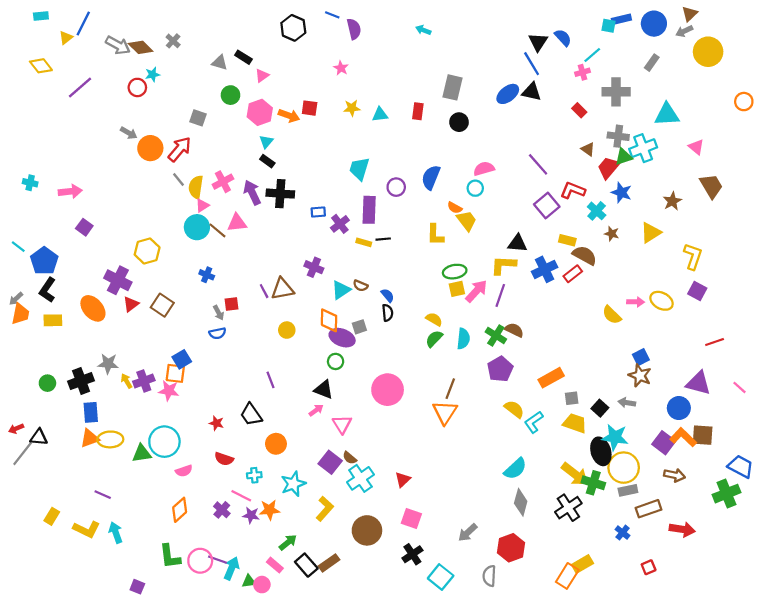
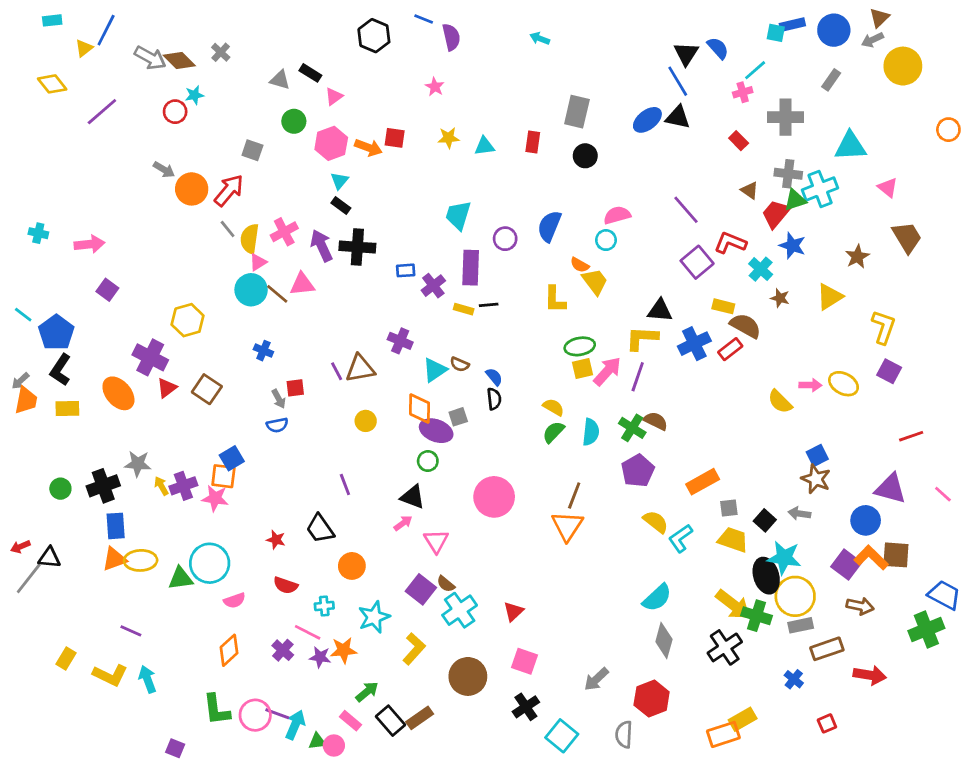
orange rectangle: (567, 576) -> (723, 734), turned 40

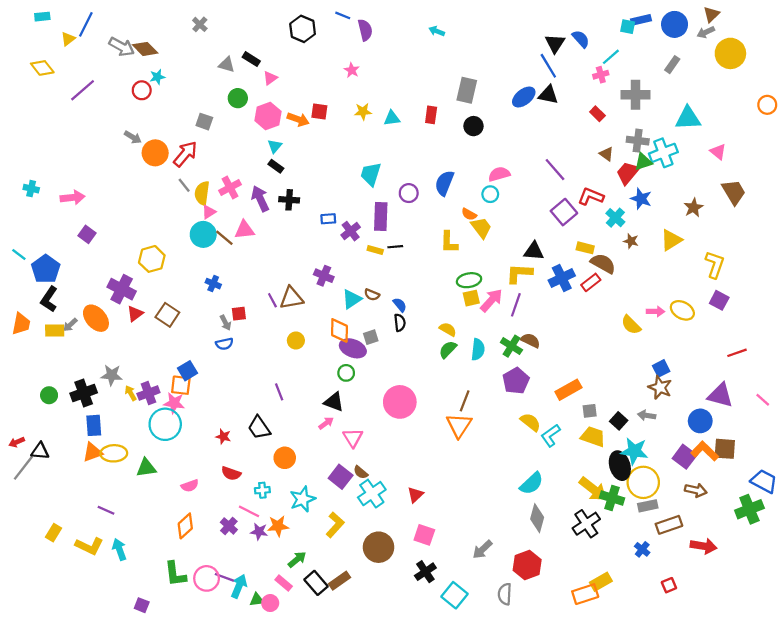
gray cross: (221, 52) -> (200, 24), moved
black cross: (357, 247) -> (289, 200), size x0.7
gray arrow: (20, 381) -> (70, 325), moved
cyan circle: (210, 563) -> (165, 424), moved

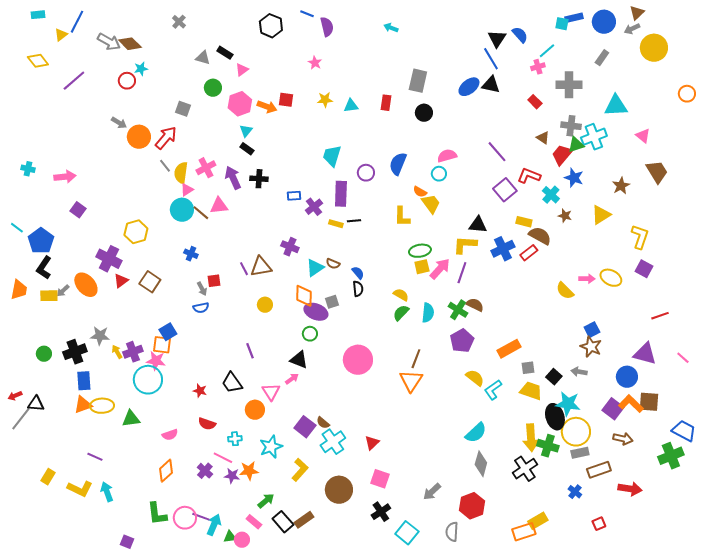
pink triangle: (353, 438) -> (271, 392), moved
yellow arrow: (593, 489) -> (531, 438), turned 48

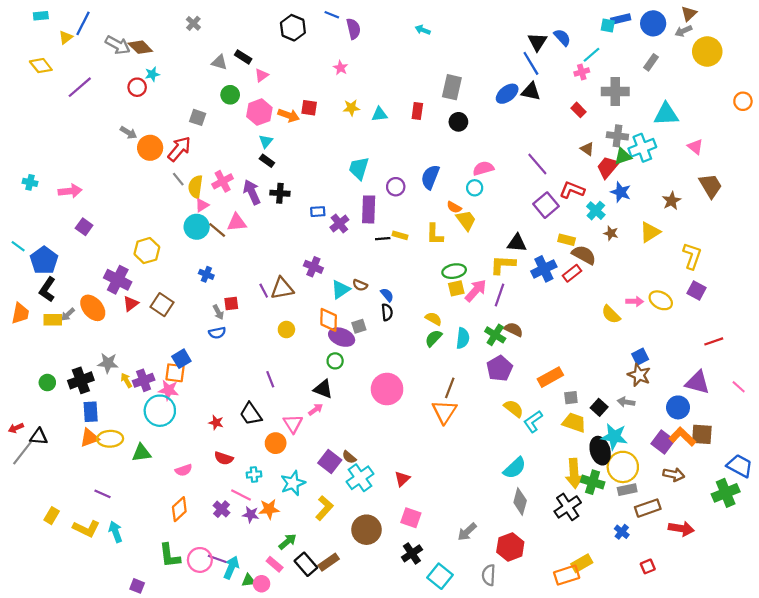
yellow rectangle: (336, 224) -> (400, 235), moved

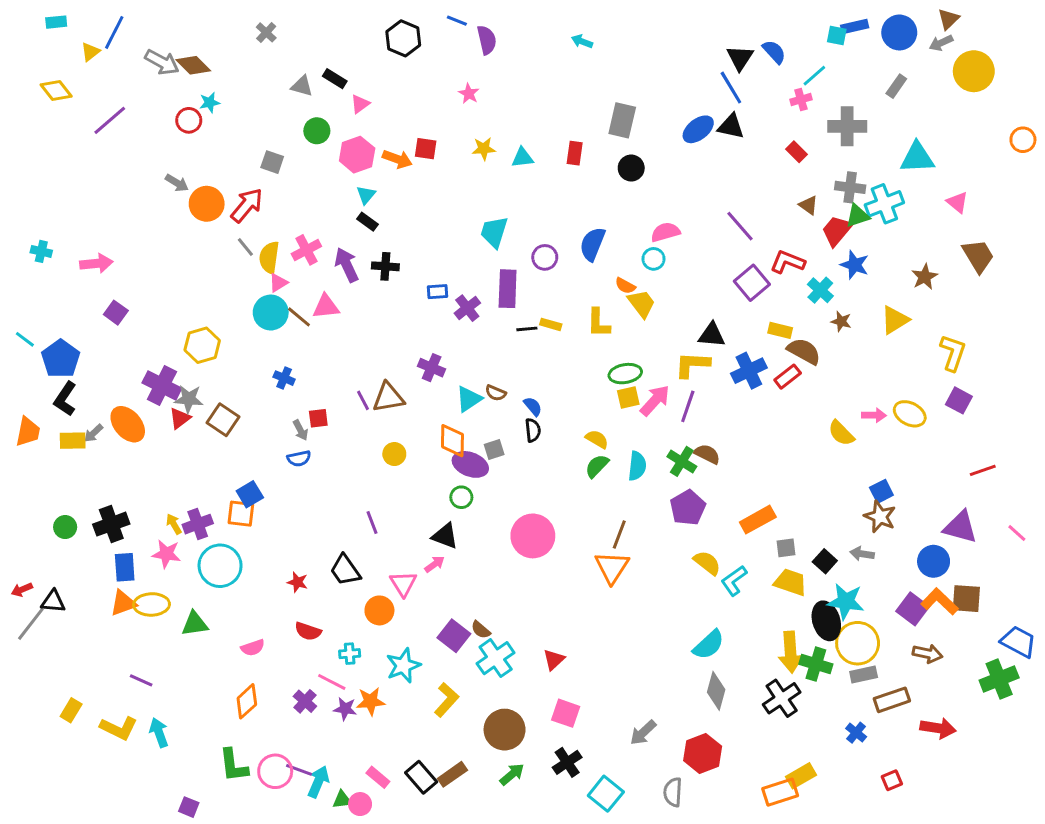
gray star: (108, 363) -> (189, 399), moved
pink star: (168, 390) -> (166, 554), moved
green arrow: (287, 542) -> (512, 774), moved

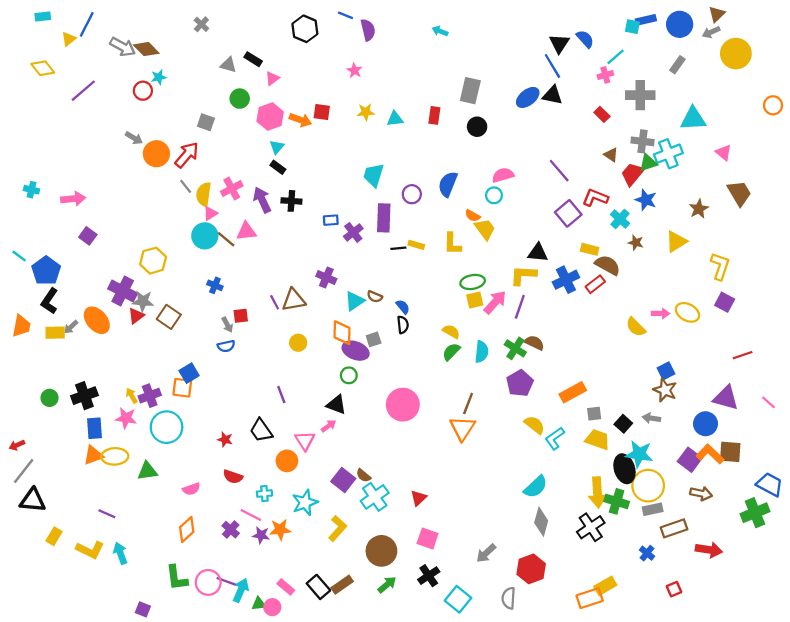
black triangle: (53, 601) -> (33, 500), moved, size x1.4

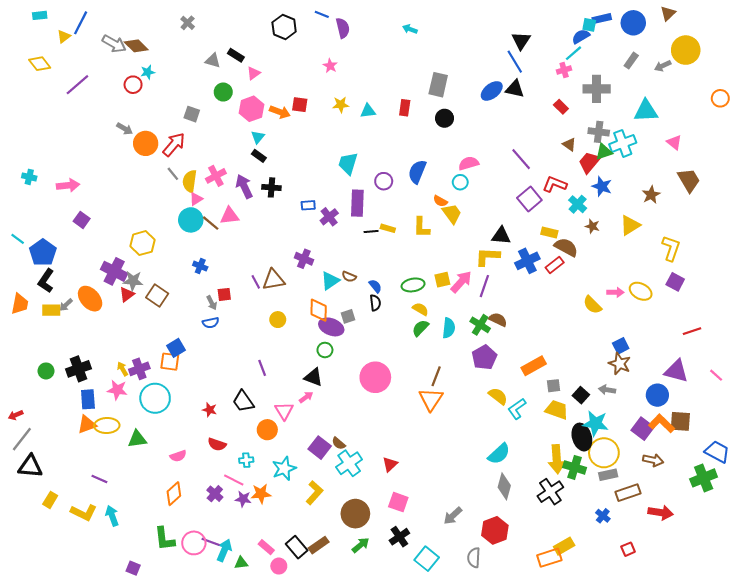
gray arrow: (711, 32) -> (663, 66), moved
blue semicircle: (585, 39) -> (581, 36), moved, turned -78
green ellipse: (473, 282) -> (413, 285), moved
pink circle: (272, 607) -> (279, 566), moved

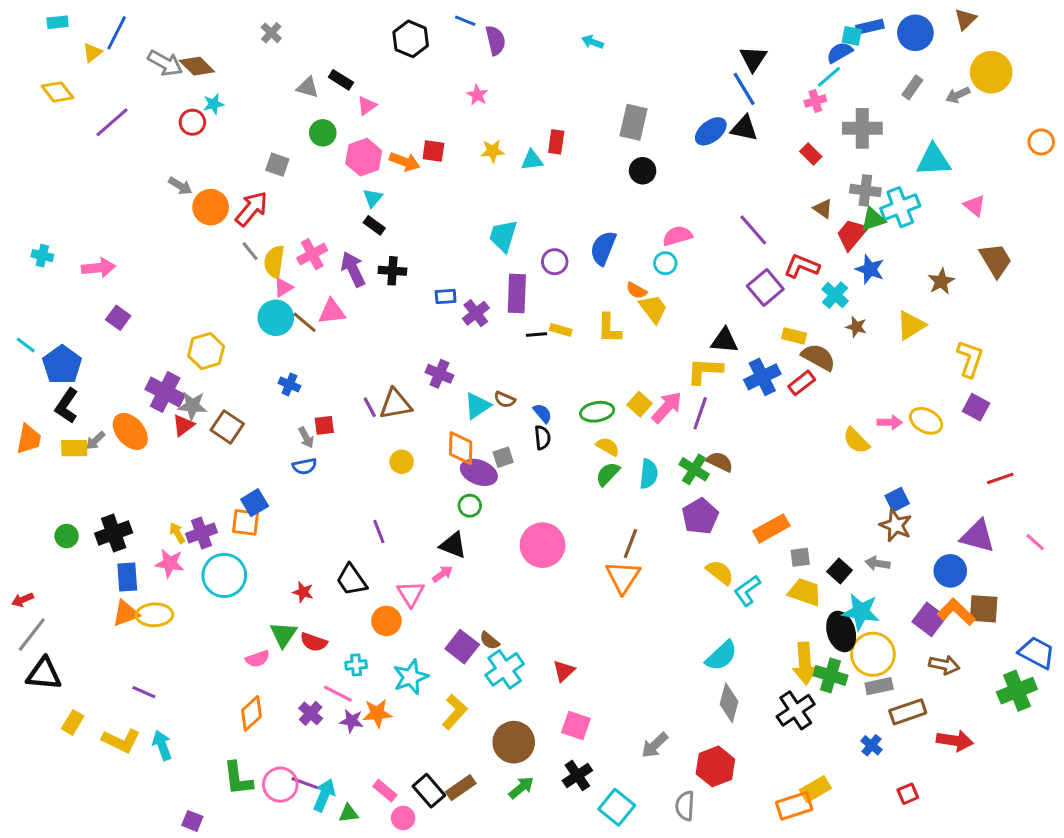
red rectangle: (405, 108) -> (556, 142), moved
yellow square: (442, 280) -> (640, 404), turned -35
green triangle: (137, 439) -> (283, 635), moved, turned -48

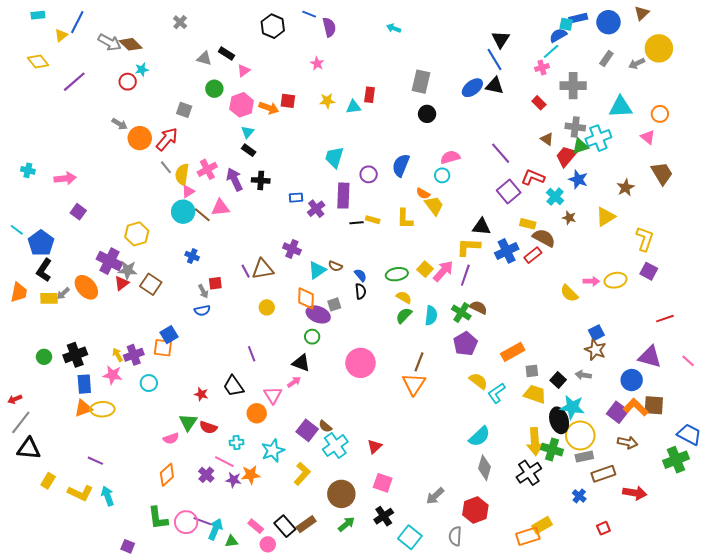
orange circle: (1041, 142) -> (660, 114), moved
yellow ellipse: (926, 421) -> (616, 280), turned -40
cyan circle: (224, 575) -> (149, 383), size x0.6

